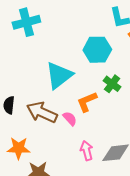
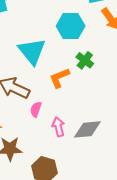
cyan triangle: (59, 75) -> (32, 51), turned -32
pink semicircle: (70, 119) -> (36, 109), moved, turned -119

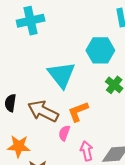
orange L-shape: (59, 78) -> (78, 112), moved

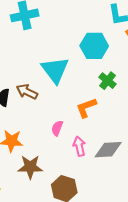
brown arrow: (43, 111) -> (27, 92), moved, size x0.7
orange L-shape: (78, 112) -> (86, 108), moved

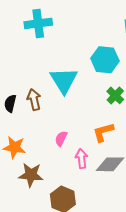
brown arrow: (27, 92) -> (34, 100), turned 45
orange L-shape: (86, 108) -> (103, 132), moved

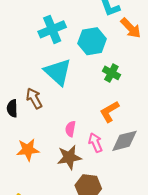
cyan cross: (38, 23) -> (52, 29), moved
brown star: (31, 175) -> (69, 157), moved

